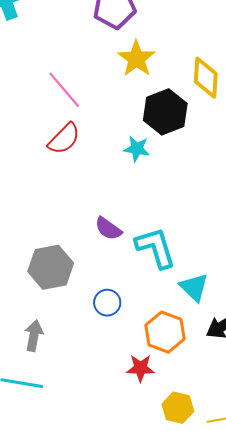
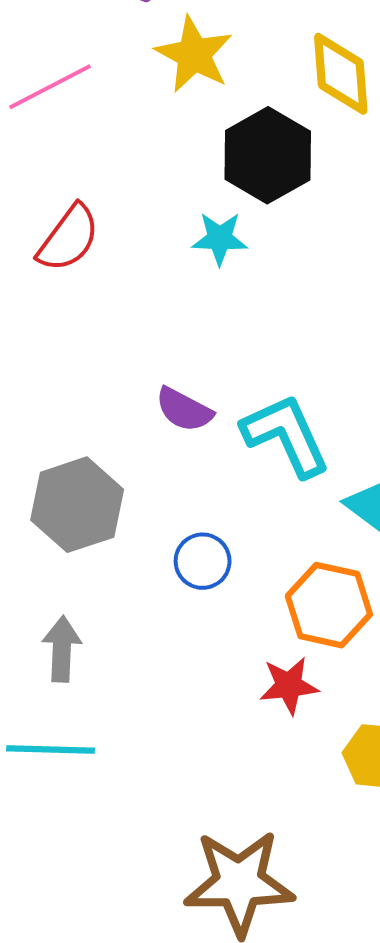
pink line: (64, 90) -> (50, 87), moved, turned -69

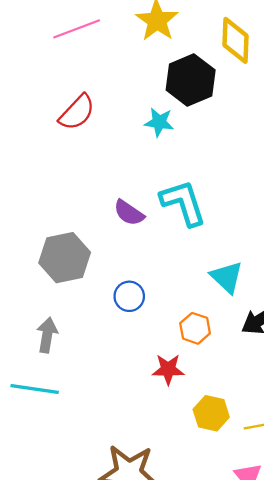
cyan L-shape: (286, 435) -> (183, 203), moved
orange hexagon: (329, 605) -> (195, 328), size x0.7

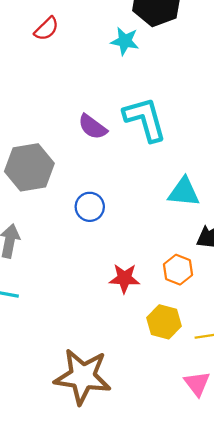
red semicircle: (77, 112) -> (46, 29), size x0.7
cyan triangle: (227, 277) -> (184, 192), turned -40
orange hexagon: (195, 328) -> (178, 270), moved

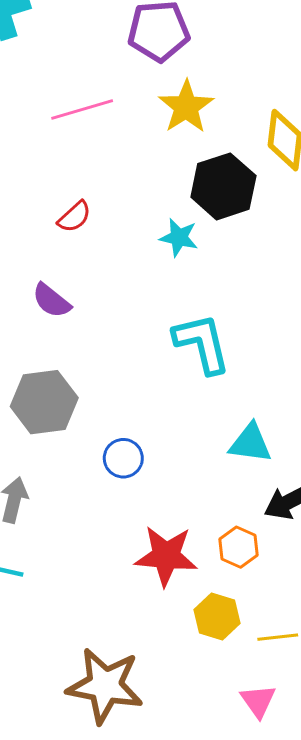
purple semicircle: (92, 127) -> (51, 301), moved
red star: (124, 278) -> (166, 556), size x1.5

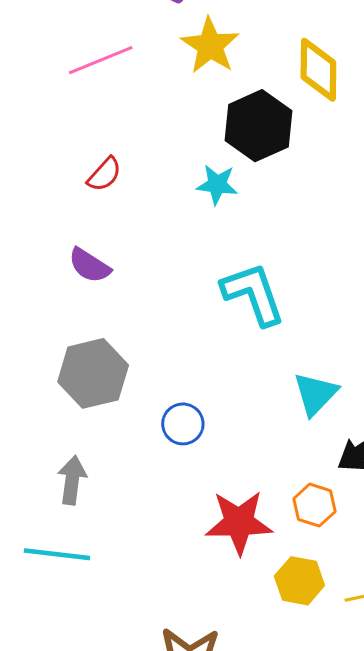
cyan triangle: (250, 443) -> (315, 394), turned -48

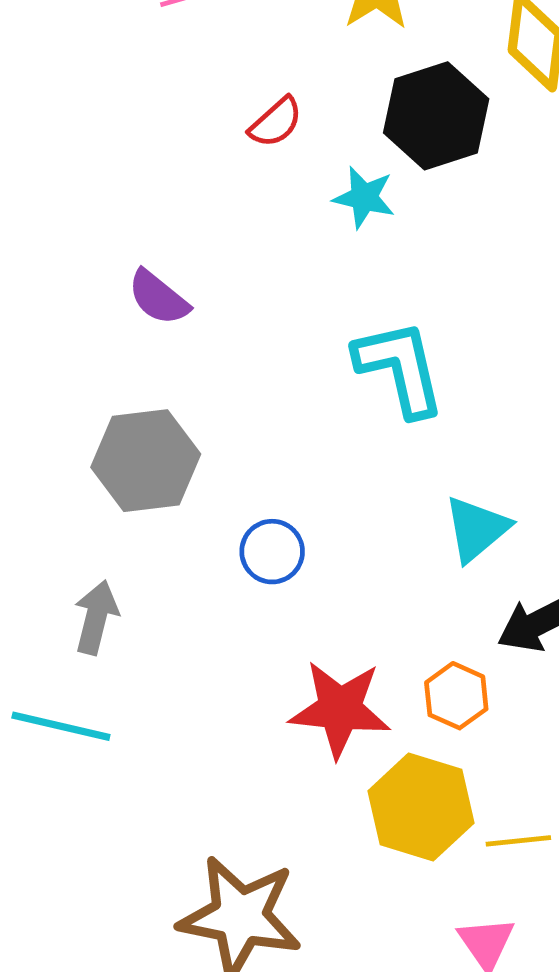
red semicircle: (104, 174) -> (276, 122), moved
yellow hexagon: (299, 581) -> (421, 807), size x1.4

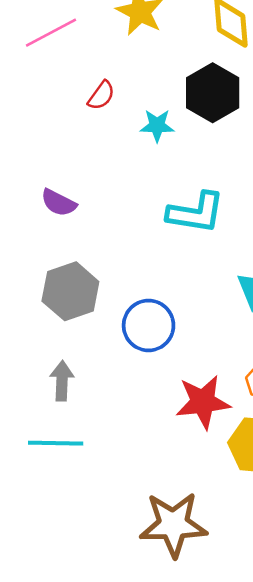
black hexagon: (436, 116) -> (213, 93), moved
cyan L-shape: (400, 368) -> (196, 213), turned 124
blue circle: (272, 552) -> (149, 325), size x1.5

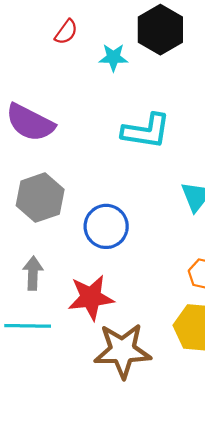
purple semicircle: (59, 203) -> (30, 123), size x1.6
red star: (203, 402) -> (91, 298), moved
brown star: (173, 525) -> (122, 351), moved

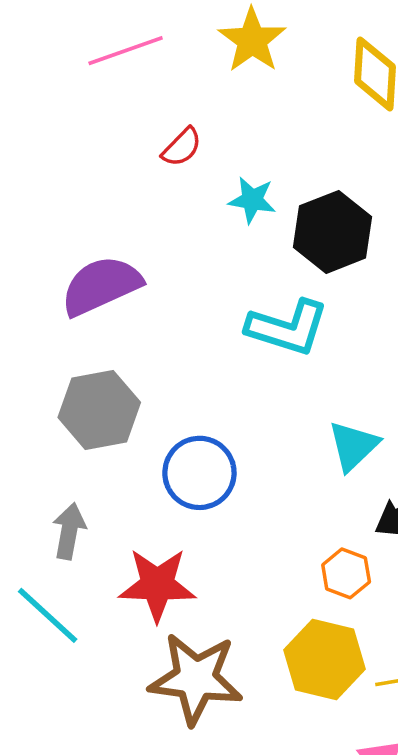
black hexagon: (160, 30) -> (333, 232), moved
purple semicircle: (30, 123) -> (101, 286), turned 120
cyan line: (28, 326) -> (48, 615), turned 33

